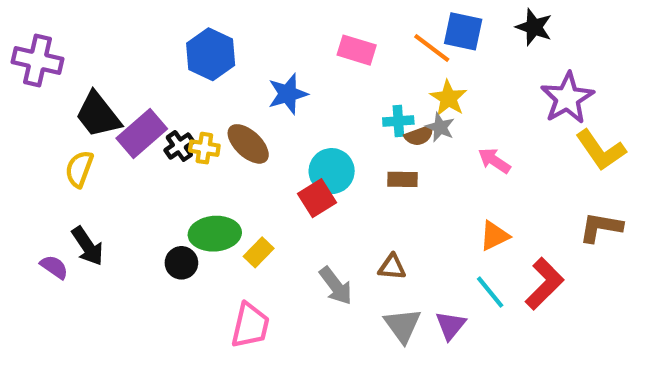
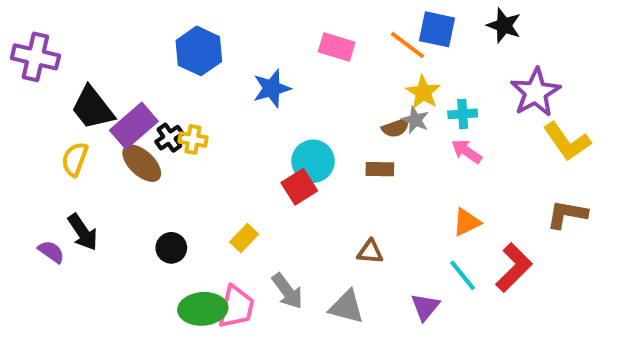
cyan cross: (398, 121) -> (463, 114), moved
brown ellipse: (248, 144) -> (142, 163), moved
green ellipse: (215, 234) -> (203, 309), moved
gray arrow: (336, 286) -> (287, 291), moved
gray triangle: (403, 325) -> (346, 307), moved, turned -39

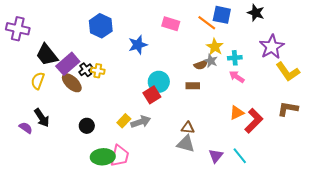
red L-shape: (514, 268) -> (254, 121), moved
cyan line: (463, 275) -> (240, 156), moved
gray arrow: (287, 291) -> (141, 122), moved, turned -72
gray triangle: (346, 307) -> (186, 144), moved

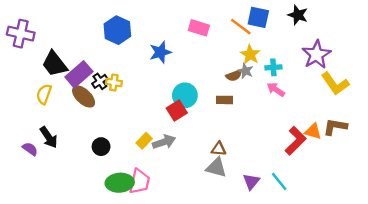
orange triangle: (237, 113) -> (313, 131), moved, turned 42

